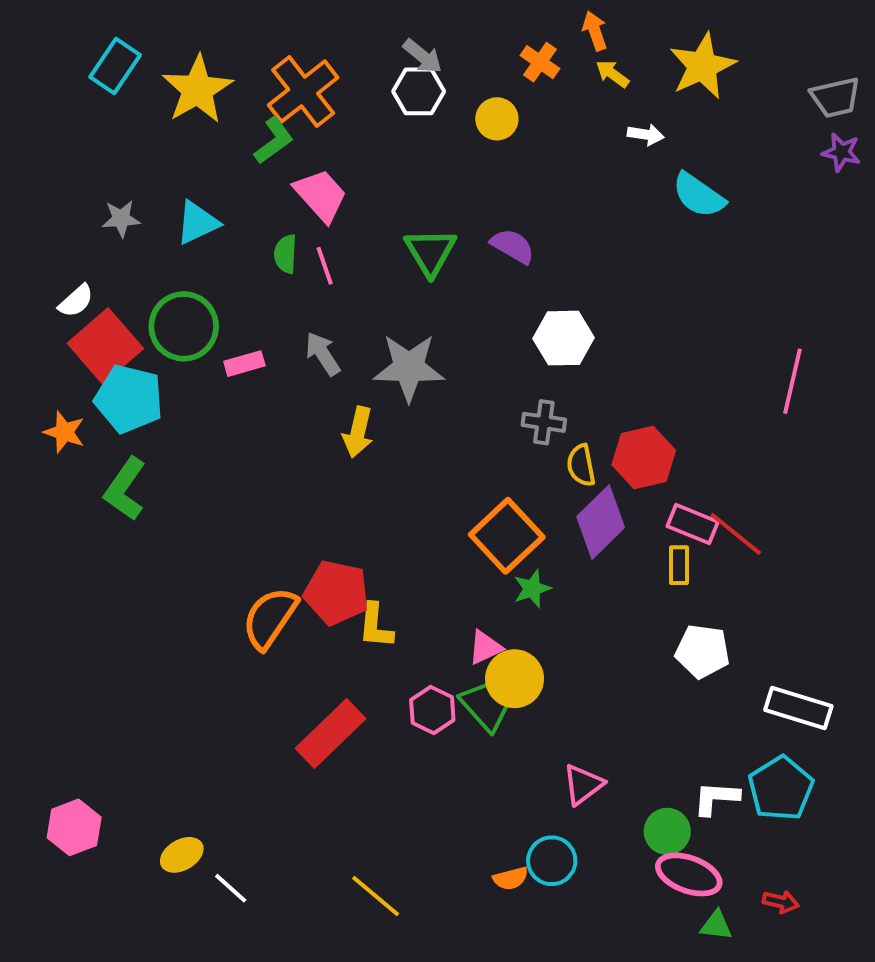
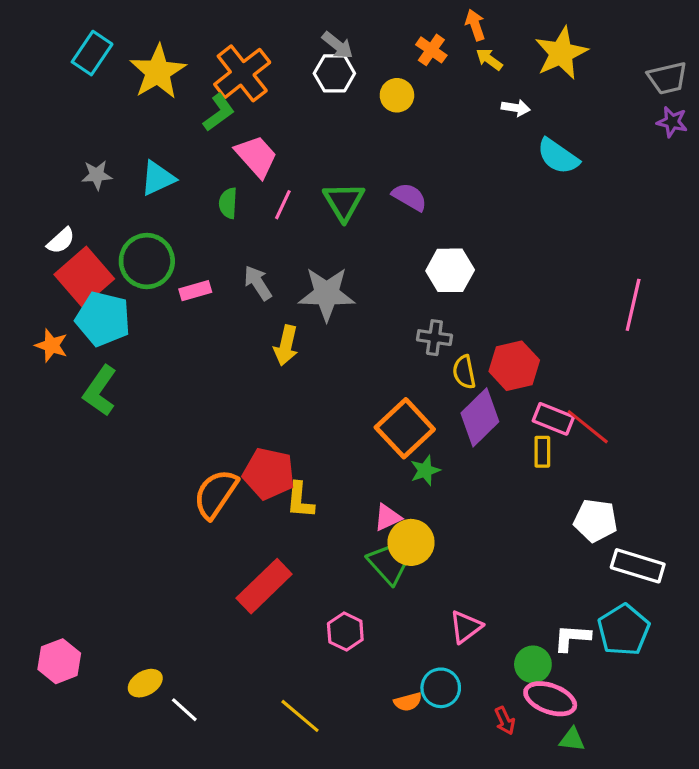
pink line: (325, 266) -> (283, 205), moved, turned 44
white pentagon: (702, 651) -> (596, 521), moved
pink hexagon: (432, 710) -> (345, 632), moved
red arrow: (781, 902) -> (505, 721), moved, turned 52

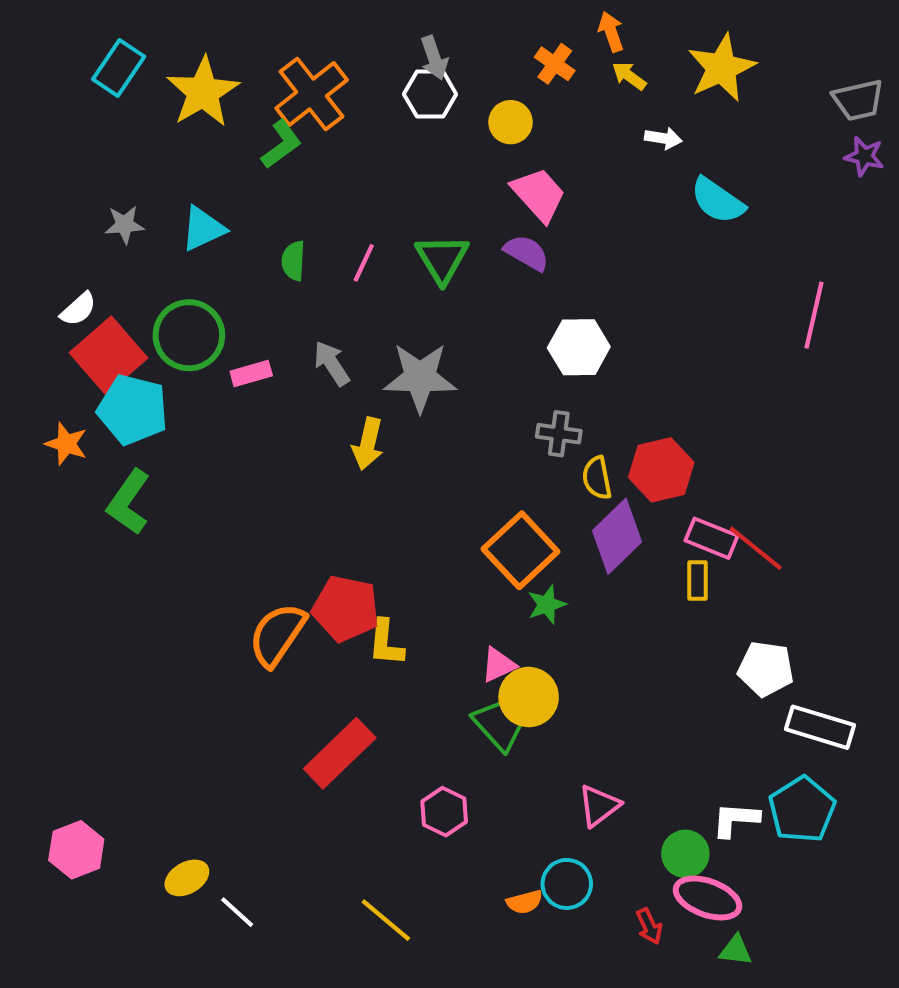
gray arrow: (338, 45) -> (434, 58), turned 32
pink trapezoid: (256, 156) -> (539, 195), moved
pink line: (633, 305) -> (814, 315), moved

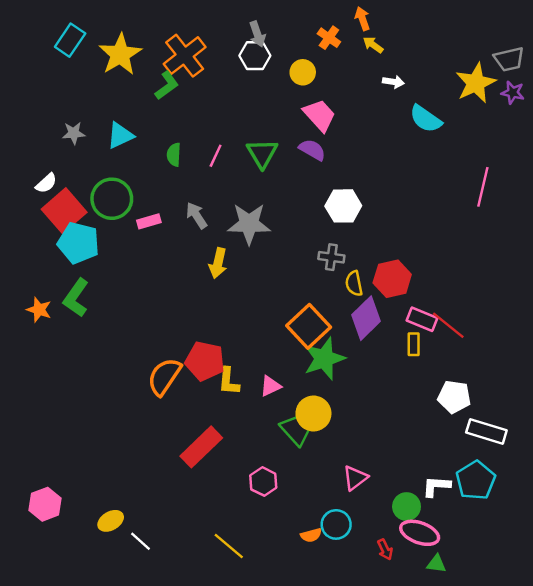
yellow star: (722, 68) -> (476, 83), moved
orange star: (66, 444) -> (39, 310), moved
green star: (547, 605) -> (324, 359), size x1.8
pink triangle: (498, 665) -> (270, 386), moved

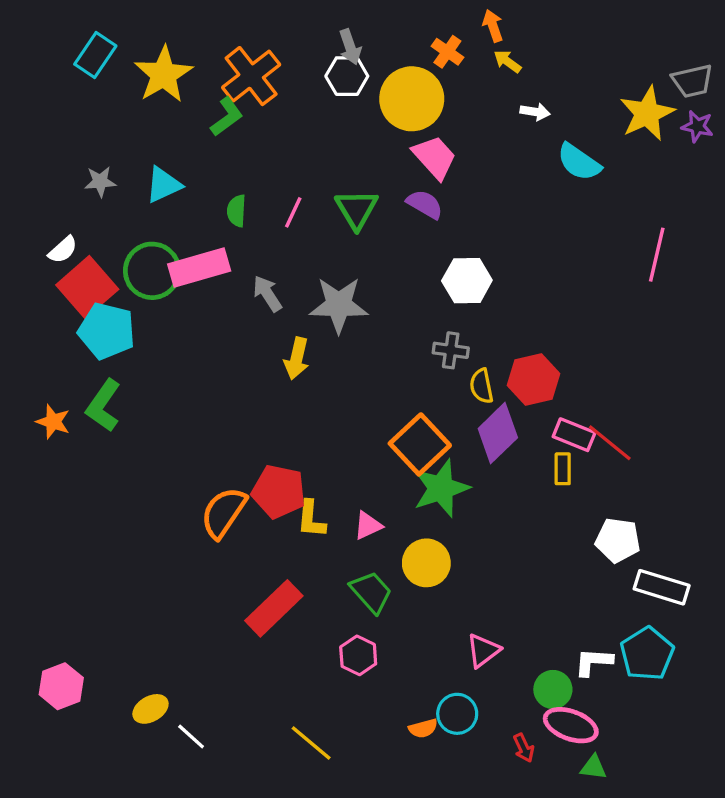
yellow circle: (303, 72) -> (412, 99), size x1.8
pink rectangle: (149, 221) -> (199, 268), moved, size x1.8
green trapezoid: (296, 430) -> (371, 592), moved

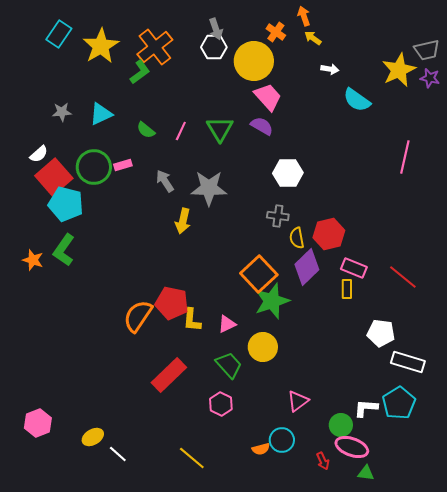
green semicircle: (236, 211) -> (146, 130), turned -54
pink rectangle: (199, 268) -> (123, 165), size x0.5
red line: (610, 443) -> (403, 277), moved

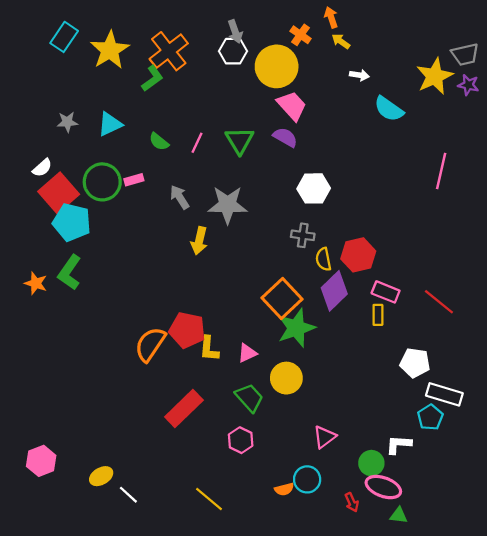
cyan pentagon: (399, 403) -> (430, 417), moved, size x0.7

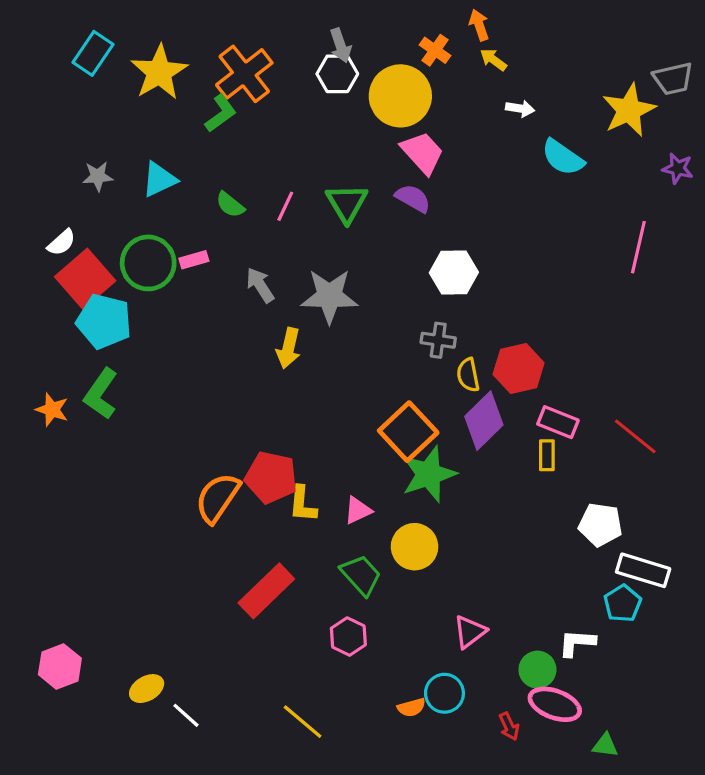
purple star: (468, 85) -> (678, 168), moved
green triangle: (399, 515) -> (605, 745), moved

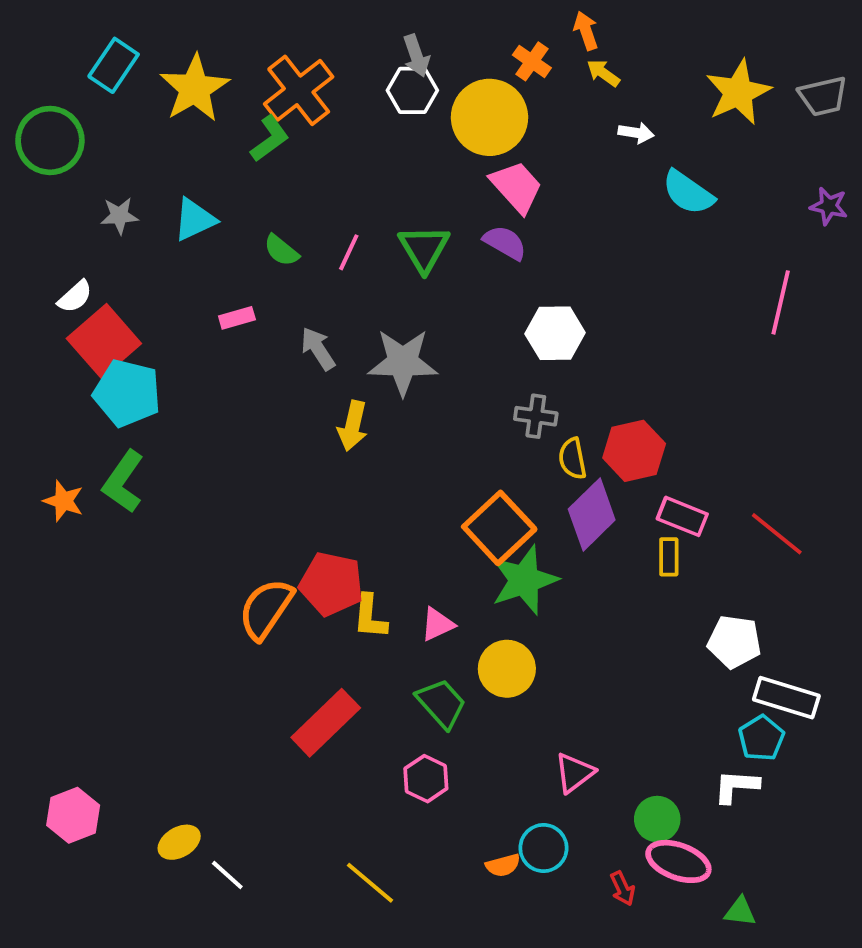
yellow star: (629, 110) -> (738, 92), moved
green circle: (148, 263) -> (50, 140), moved
white L-shape: (577, 643) -> (736, 786), moved

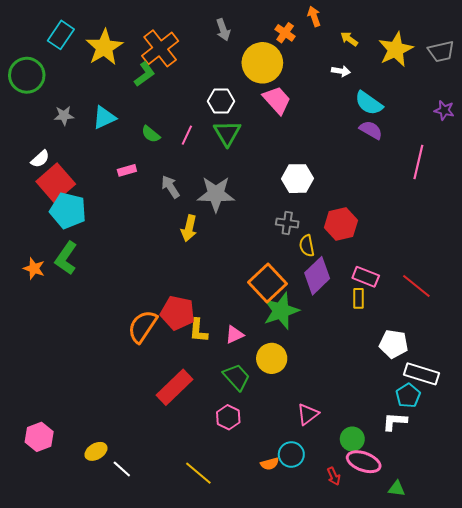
yellow arrow: (603, 73) -> (349, 39), moved
white hexagon: (412, 90) -> (221, 101), moved
purple semicircle: (505, 243) -> (371, 130), moved
red hexagon: (634, 451) -> (341, 224), moved

